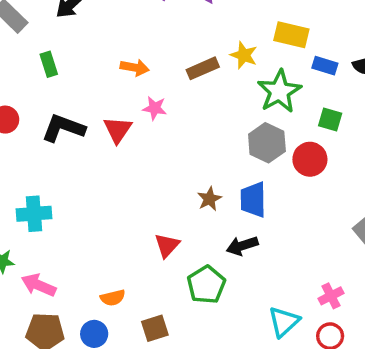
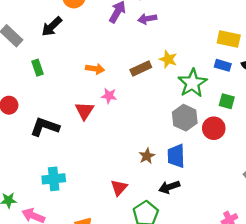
yellow rectangle: (291, 35) -> (229, 39), moved
black L-shape: (63, 128) -> (45, 127), moved
cyan cross: (34, 214) -> (54, 179), moved

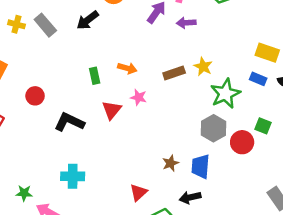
green rectangle: (38, 68) -> (95, 76), moved
green square: (227, 101) -> (263, 126), moved

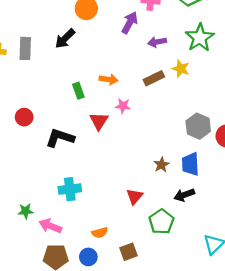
purple arrow: (186, 23) -> (157, 42), moved
gray rectangle: (45, 25) -> (25, 48), turned 50
green star: (225, 94) -> (200, 38), moved

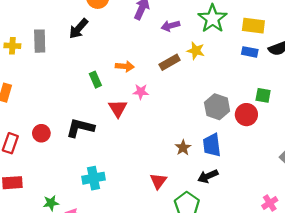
red circle: (24, 117) -> (41, 133), moved

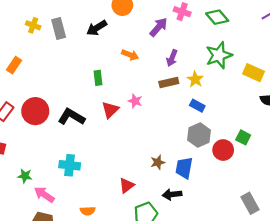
purple arrow: (170, 26) -> (172, 58), moved, turned -70
gray rectangle: (40, 41) -> (59, 29), turned -30
blue rectangle: (250, 52) -> (197, 106), moved
orange arrow: (125, 66) -> (130, 55), moved
red circle: (41, 133) -> (35, 111), size x1.6

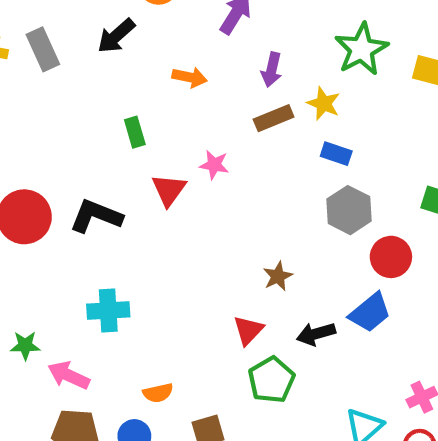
red circle: (223, 150) -> (391, 257), moved
blue trapezoid: (184, 168) -> (370, 313), moved, turned -130
red triangle: (127, 185) -> (248, 330), moved

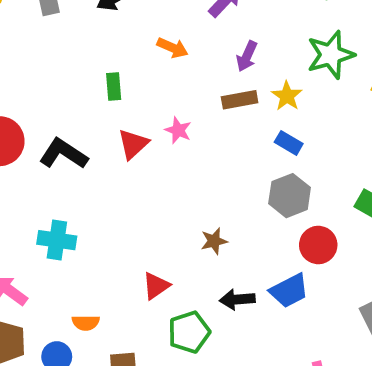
red triangle: (248, 330) -> (156, 286), moved

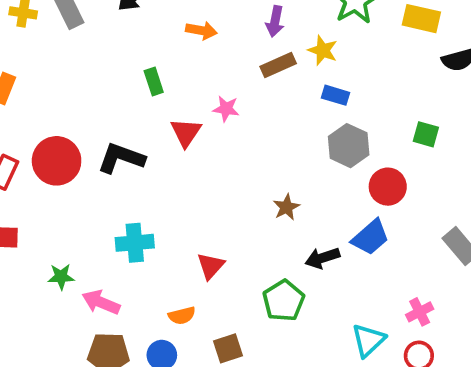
red triangle: (156, 286) -> (211, 266), moved

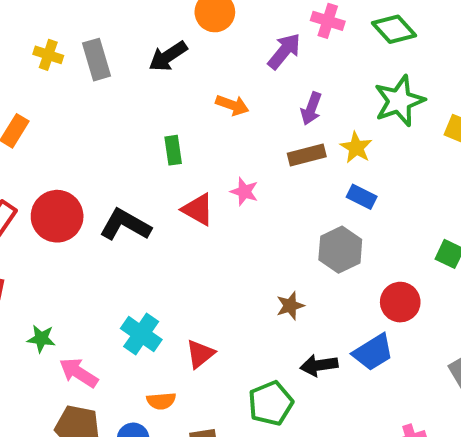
red triangle: (186, 133) -> (198, 209), turned -44
gray hexagon: (349, 146) -> (340, 250), moved
cyan cross: (135, 243) -> (141, 334), moved, turned 30

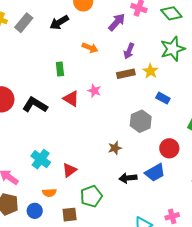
gray rectangle: (97, 60) -> (24, 23), turned 54
blue rectangle: (362, 197) -> (163, 98), moved
green pentagon: (271, 403) -> (91, 196), moved

